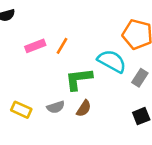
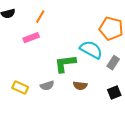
orange line: (62, 46) -> (40, 17), moved
brown semicircle: (84, 108) -> (80, 86), moved, turned 64

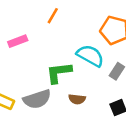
orange line: (40, 17) -> (53, 16), moved
gray semicircle: (47, 86) -> (37, 99), size x1.6

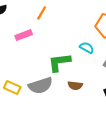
orange line: (53, 16) -> (42, 13), moved
cyan semicircle: (90, 56) -> (87, 48), size x0.6

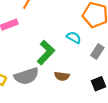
green L-shape: (59, 62) -> (46, 53), turned 140

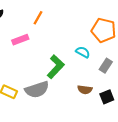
brown semicircle: (62, 76) -> (85, 90), moved

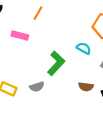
pink rectangle: (20, 40) -> (20, 36), turned 35
gray semicircle: (37, 90) -> (37, 87), size x0.6

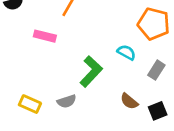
brown semicircle: (86, 87) -> (129, 101), turned 32

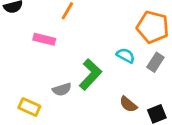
gray rectangle: (156, 70) -> (155, 62), moved
gray semicircle: (67, 101) -> (62, 89), moved

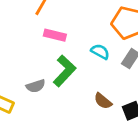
pink rectangle: (44, 39) -> (55, 35), moved

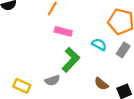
gray semicircle: (36, 86) -> (52, 80), moved

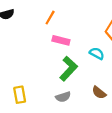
gray semicircle: (52, 80) -> (63, 97), moved
yellow rectangle: (22, 86) -> (20, 95), turned 56

